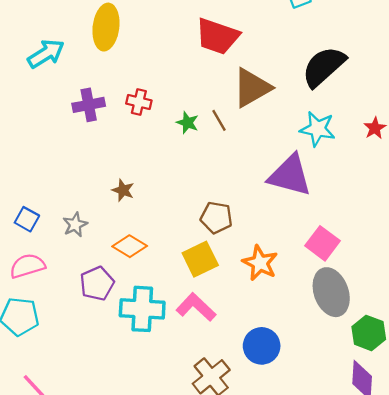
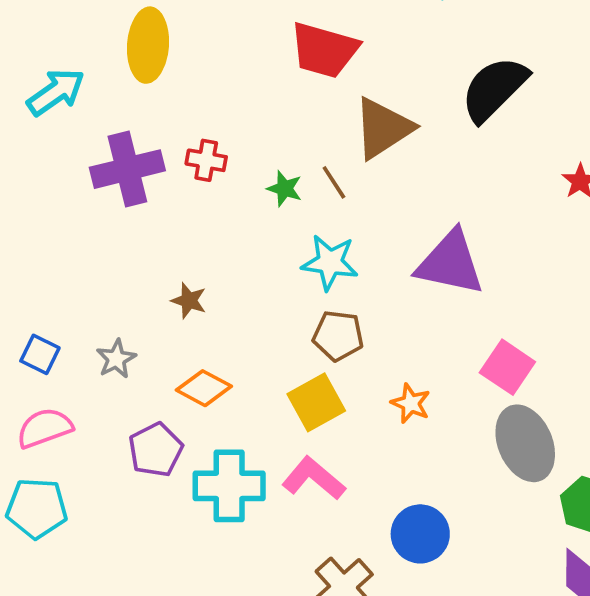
purple cross: (89, 105) -> (127, 169), size x1.4
cyan star: (318, 129) -> (330, 262), moved
orange star: (260, 263) -> (411, 403), size x0.7

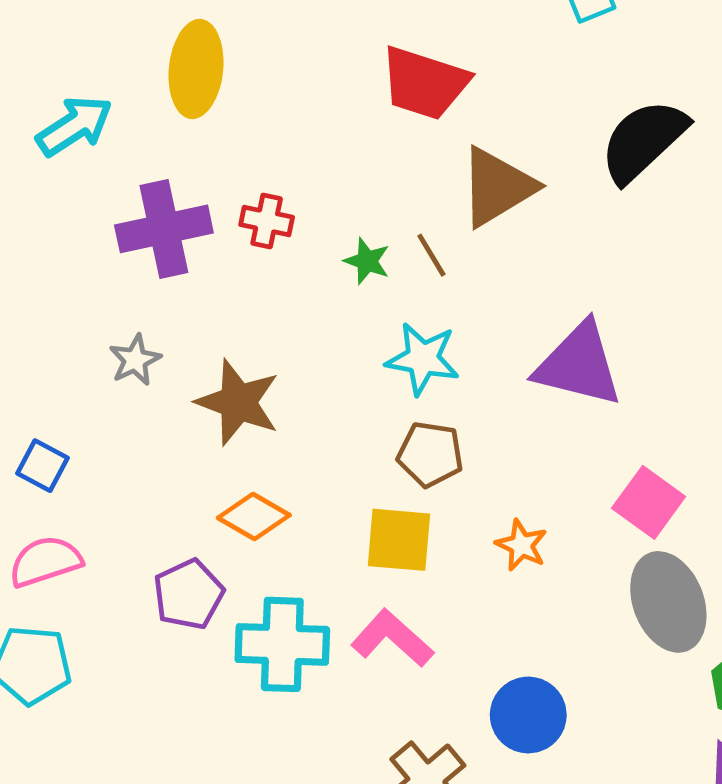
brown star: (189, 301) -> (238, 402), size x1.8
gray star: (116, 359) -> (135, 360), moved
yellow square: (316, 402) -> (399, 540), turned 32

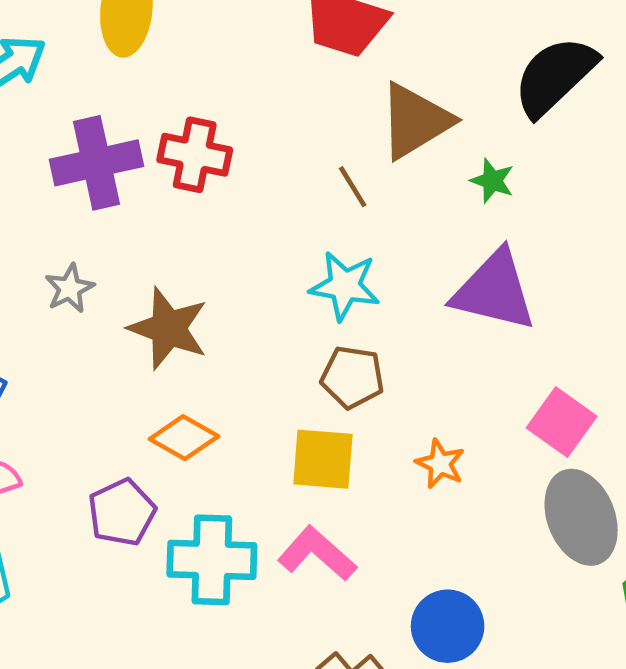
red cross: (267, 221) -> (195, 155), size x1.4
green star: (367, 261) -> (492, 181), moved

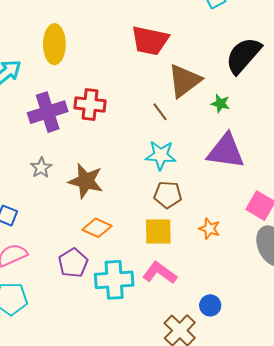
blue circle: (448, 626) -> (210, 305), moved, size x0.7

